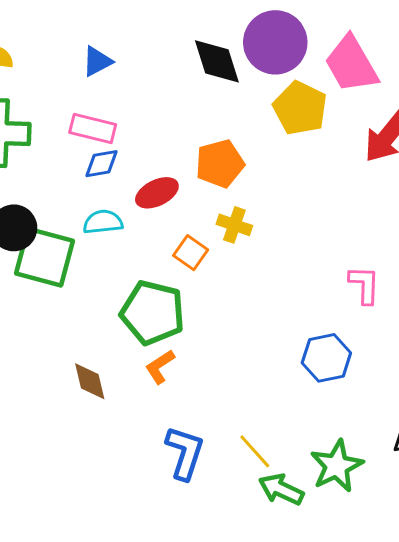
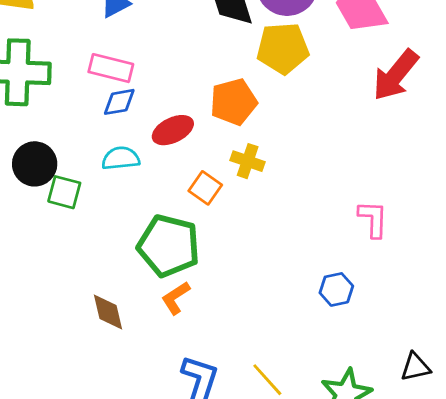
yellow pentagon: (300, 108) -> (283, 48), moved, turned -30
green square: (44, 257) -> (64, 192), size x0.6
blue hexagon: (326, 358) -> (336, 289), size x0.7

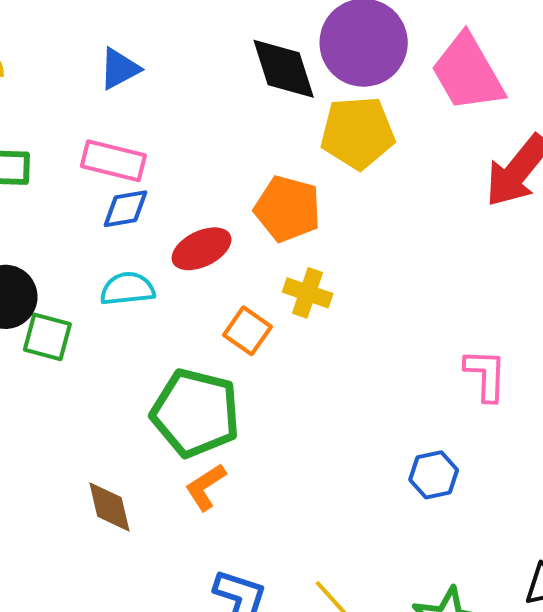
orange pentagon: (233, 102) -> (288, 209), turned 30

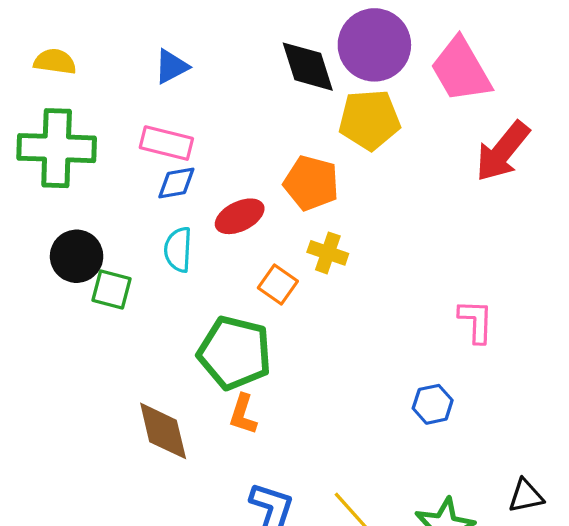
cyan semicircle: (127, 289) -> (178, 250), turned -81
orange L-shape: (205, 487) -> (243, 414), turned -39
brown diamond: (109, 507) -> (163, 431), size x1.4

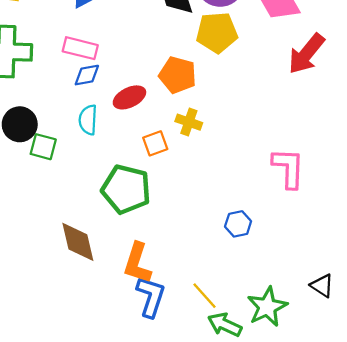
orange square: (278, 285) -> (155, 143), turned 35
pink L-shape: (476, 321) -> (288, 168), size x1.4
blue hexagon: (433, 404) -> (238, 224), moved
orange L-shape: (243, 414) -> (137, 263), moved, size x1.5
black triangle: (526, 496) -> (322, 286), turned 45

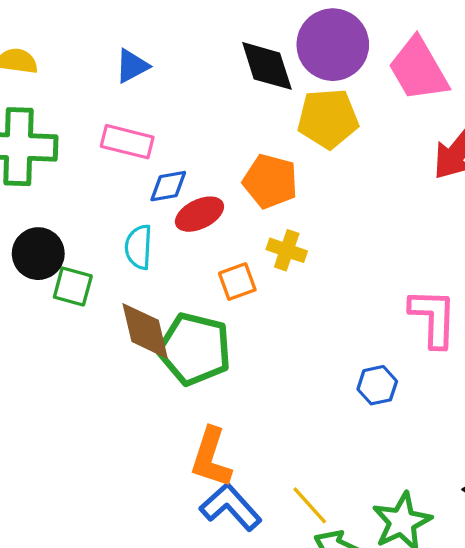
blue diamond: (87, 75) -> (168, 186), moved
blue hexagon: (238, 224) -> (377, 385), moved
brown diamond: (78, 242) -> (145, 331), moved
blue L-shape: (151, 297) -> (231, 507), turned -60

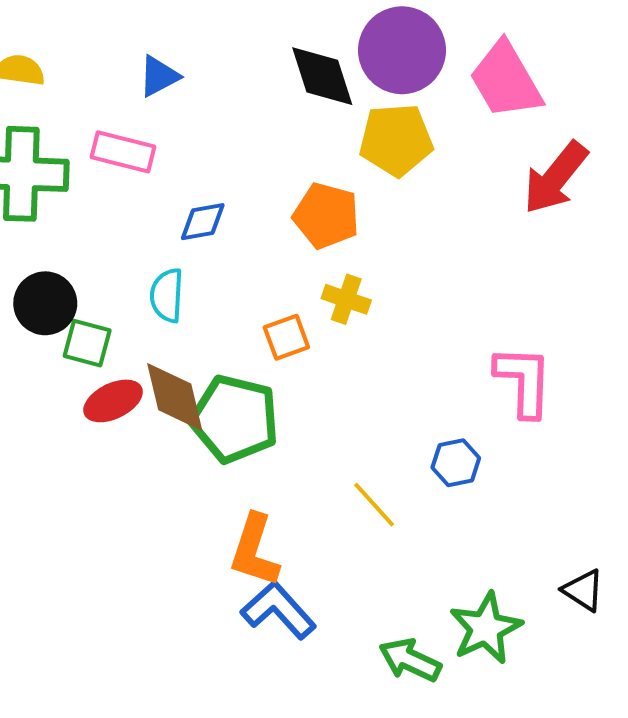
pink rectangle: (127, 142) -> (123, 152), moved
red ellipse: (199, 214) -> (113, 401), moved
yellow line: (310, 505) -> (374, 505), moved

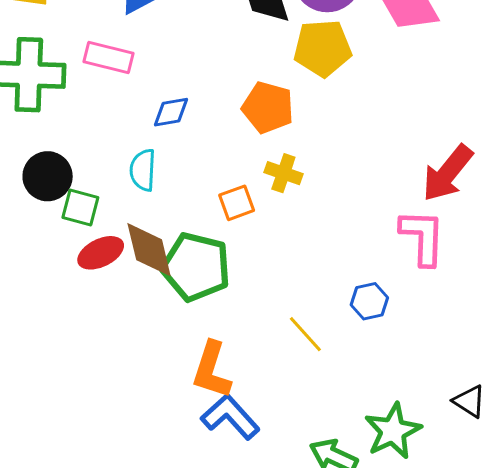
red arrow: (555, 178) -> (448, 173), moved

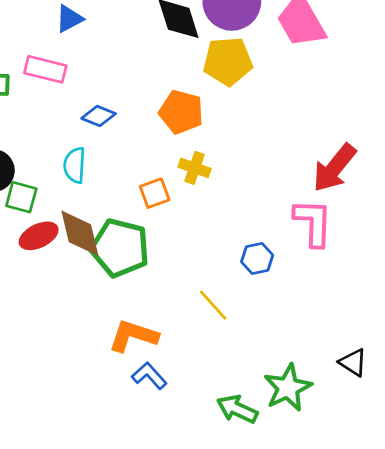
blue diamond: (171, 112) -> (99, 116), turned 32
blue hexagon: (369, 301) -> (257, 259), moved
orange L-shape: (212, 370) -> (133, 336), turned 90
blue L-shape: (230, 417) -> (149, 376), size x0.7

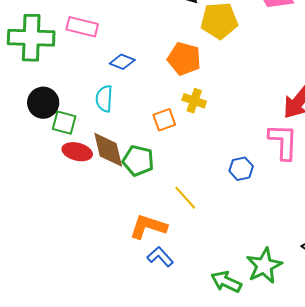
red ellipse: (39, 236) -> (77, 152), turned 40
green pentagon: (120, 248) -> (138, 161), size x0.7
yellow line: (213, 305) -> (185, 198), moved

